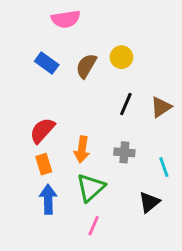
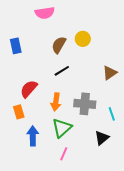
blue rectangle: (47, 63) -> (16, 46), moved, turned 42
black line: (126, 104) -> (62, 71), moved, turned 35
gray cross: (124, 152) -> (85, 104), size x1.5
orange rectangle: (44, 164) -> (19, 112), moved

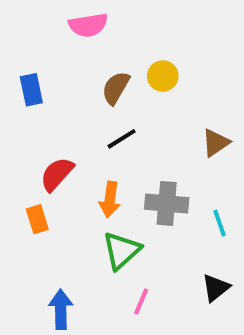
blue arrow: (33, 136) -> (61, 309), moved
black triangle: (102, 138) -> (216, 288), moved
pink line: (64, 154) -> (141, 301), moved

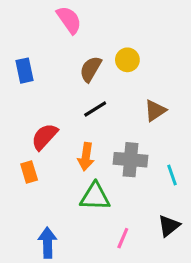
pink semicircle: (88, 25) -> (69, 20), turned -116
brown triangle: (216, 143) -> (155, 111), moved
green triangle: (122, 251) -> (95, 197), turned 44
pink line: (141, 301) -> (123, 238), moved

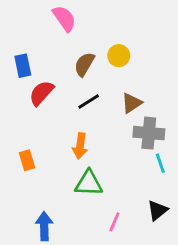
brown triangle: (155, 111) -> (132, 103), moved
red semicircle: (44, 137) -> (41, 93), moved
gray cross: (130, 160) -> (149, 133), moved

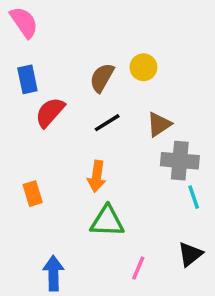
pink semicircle: (64, 18) -> (24, 22), moved

